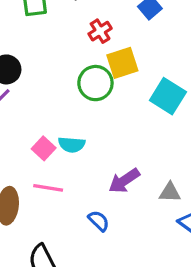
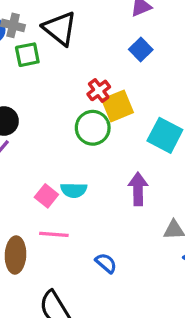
red cross: (100, 31) -> (99, 90), moved
purple arrow: (124, 181) -> (138, 189), moved, turned 128

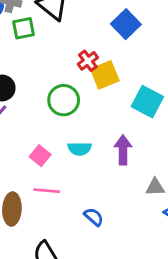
blue square: (141, 50) -> (126, 24), size x1.4
green circle: (93, 128) -> (64, 100), moved
cyan semicircle: (74, 190) -> (79, 149), moved

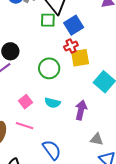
blue square: (126, 24) -> (74, 25), moved
green square: (24, 28) -> (48, 20), moved
blue semicircle: (94, 217) -> (52, 150), size x1.5

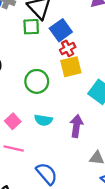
red cross: (71, 46) -> (68, 48), moved

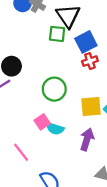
yellow square: (71, 67) -> (91, 106), moved
pink square: (13, 121) -> (42, 122), moved
pink line: (14, 149) -> (21, 152), turned 30

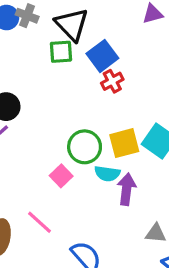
green circle: (54, 89) -> (85, 147), moved
cyan semicircle: (55, 129) -> (107, 174), moved

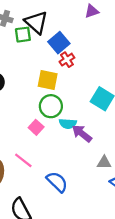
green square: (61, 52) -> (23, 35), moved
yellow square: (124, 143) -> (48, 80), moved, turned 30
purple arrow: (127, 189) -> (82, 133), turned -55

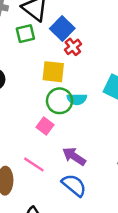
green square: (23, 35) -> (25, 34), moved
cyan semicircle: (68, 124) -> (77, 99), moved
purple arrow: (82, 133) -> (74, 156), moved

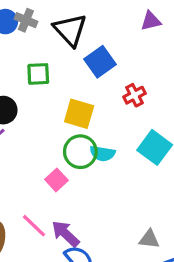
green square: (25, 34) -> (38, 74), moved
red cross: (73, 47) -> (134, 95), moved
purple arrow: (74, 156) -> (66, 234), moved

